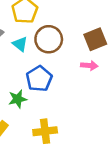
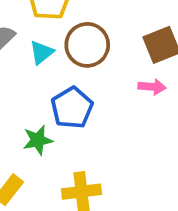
cyan triangle: (20, 44) -> (41, 53), turned 42

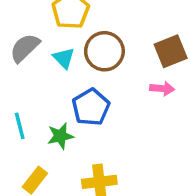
cyan triangle: (41, 53) -> (64, 58), turned -35

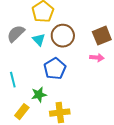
green star: (60, 136) -> (39, 95), moved

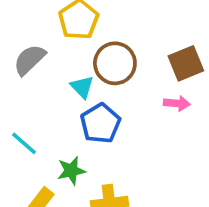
cyan triangle: (39, 40) -> (82, 87), moved
cyan line: (13, 80) -> (24, 143), turned -35

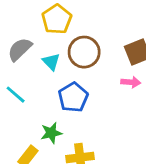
cyan triangle: (82, 87) -> (51, 62), moved
cyan line: (24, 143) -> (16, 95), moved

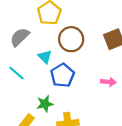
cyan triangle: (51, 62) -> (45, 57), moved
pink arrow: (131, 82) -> (108, 82), moved

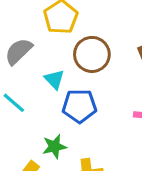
blue pentagon: (62, 75) -> (79, 106), turned 30

